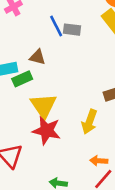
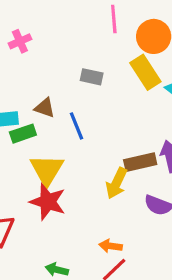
blue line: (56, 26) -> (77, 126), moved
yellow arrow: (89, 122) -> (116, 183), moved

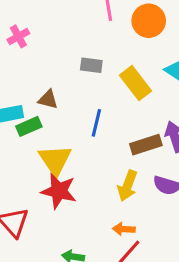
yellow rectangle: (145, 72) -> (135, 83), moved
blue line: (77, 126) -> (96, 123), moved, turned 40
yellow arrow: (116, 183) -> (128, 186), moved

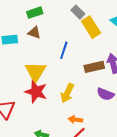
gray rectangle: (91, 65) -> (78, 12), moved, turned 32
green rectangle: (29, 126) -> (35, 13), moved
yellow arrow: (128, 186) -> (67, 93), moved

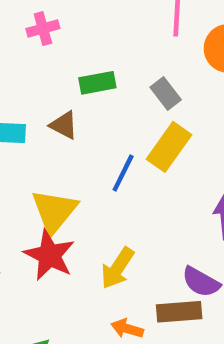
green rectangle: (35, 13) -> (97, 83), moved
yellow rectangle: (91, 27) -> (169, 147), moved, turned 60
brown rectangle: (94, 67) -> (179, 312), moved

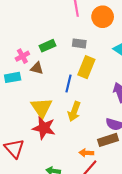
pink cross: (43, 29) -> (22, 56), moved
gray rectangle: (166, 93) -> (79, 43), turned -32
yellow arrow: (117, 268) -> (74, 111), moved

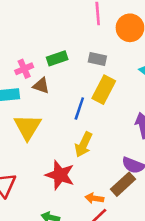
yellow triangle: (42, 108) -> (28, 127), moved
red star: (44, 128) -> (60, 175), moved
brown rectangle: (108, 140) -> (123, 184), turned -30

